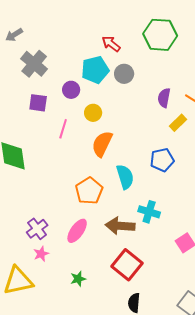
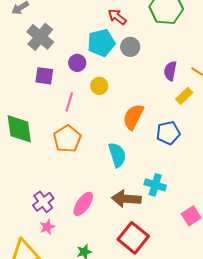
orange semicircle: (102, 144) -> (133, 117), moved
cyan semicircle: (125, 177) -> (117, 155), moved
orange pentagon: (89, 191) -> (67, 139), moved

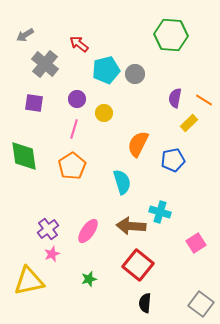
red arrow: (117, 17) -> (79, 44), moved
purple circle: (77, 63) -> (77, 99), moved
purple square: (44, 76) -> (34, 103), moved

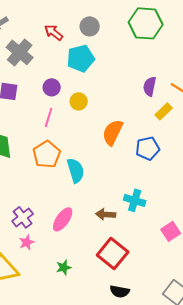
gray circle: (135, 74) -> (90, 26), moved
cyan semicircle: (122, 182) -> (76, 170), moved
brown arrow: (131, 226) -> (106, 214), size x0.7
black semicircle: (145, 303) -> (120, 291), turned -84

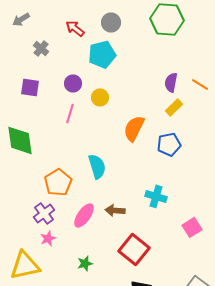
gray cross: (20, 52) -> (41, 48), size x0.6
yellow rectangle: (164, 111) -> (174, 107), moved
orange pentagon: (47, 154) -> (58, 182), moved
brown arrow: (106, 214) -> (115, 210), moved

